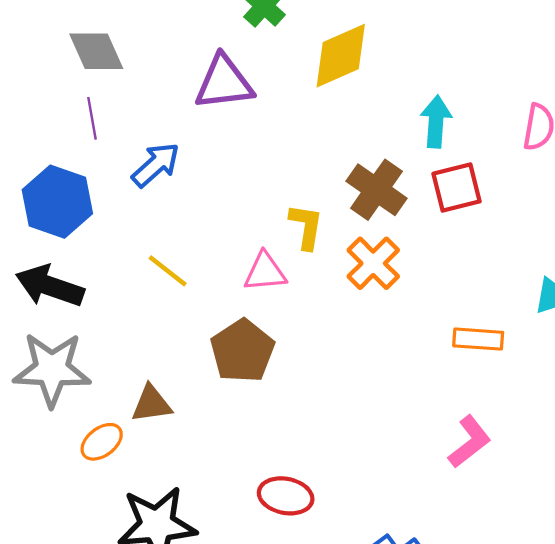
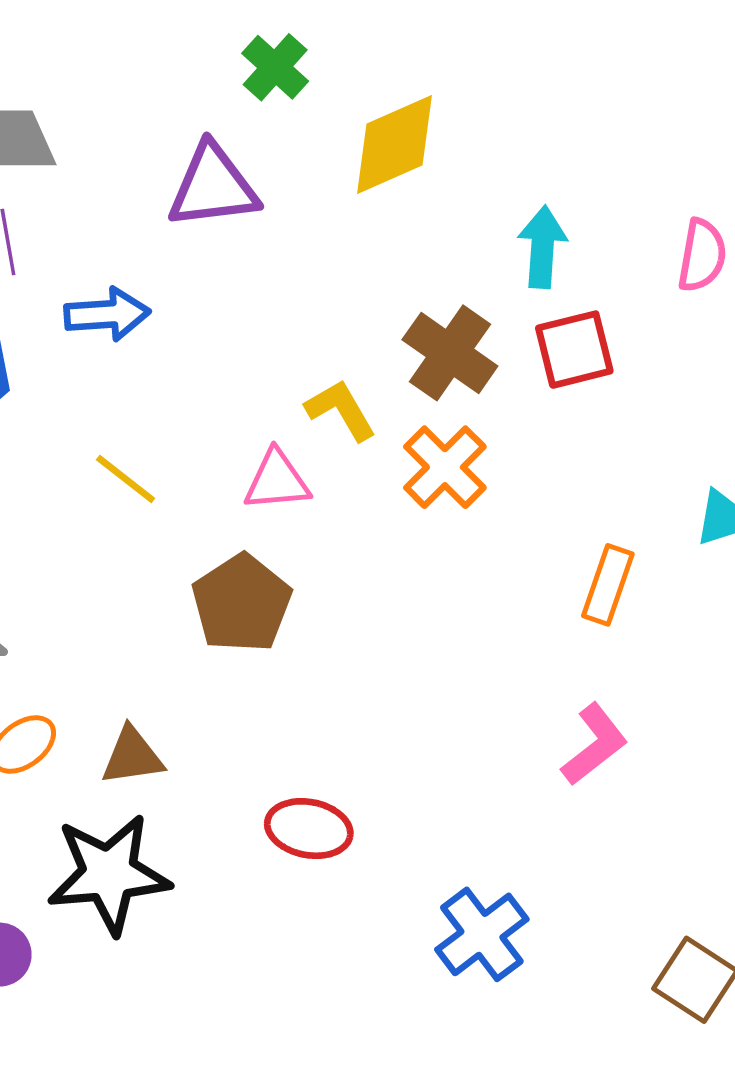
blue arrow: (156, 165) -> (107, 314), turned 38
yellow L-shape: (306, 226) -> (341, 410), turned -39
orange rectangle: (478, 339) -> (608, 585), turned -75
brown triangle: (151, 404) -> (132, 756), moved

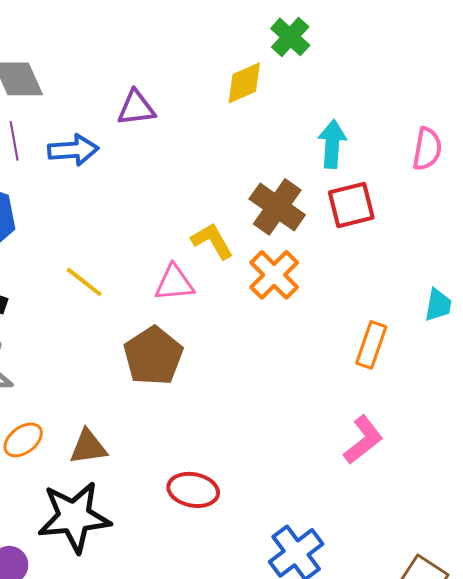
green cross: (275, 67) -> (290, 37), moved
yellow diamond: (394, 145) -> (244, 83), size x0.7
purple triangle: (213, 187) -> (136, 108), size x0.7
blue arrow: (107, 314) -> (73, 150), moved

